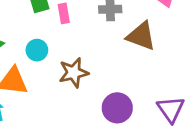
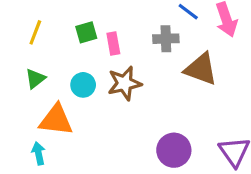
brown star: (74, 73) -> (124, 83), moved

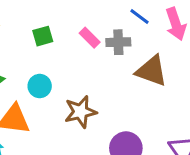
pink rectangle: (113, 44) -> (90, 38), moved, turned -35
brown star: (124, 83) -> (80, 112), moved

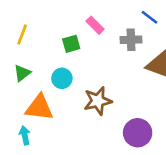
green square: (43, 36) -> (71, 44), moved
pink rectangle: (90, 38) -> (95, 25), moved

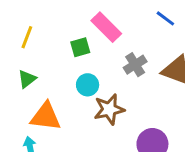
pink rectangle: (95, 25) -> (106, 27), size x1.5
gray cross: (131, 40) -> (135, 65), moved, turned -30
cyan circle: (62, 78) -> (88, 85), moved

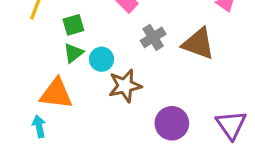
green square: (80, 47) -> (73, 25), moved
green triangle: (27, 79) -> (73, 53), moved

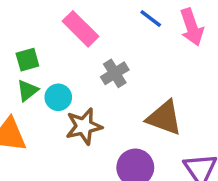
brown triangle: (198, 44) -> (164, 118), moved

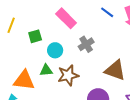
green triangle: (27, 90) -> (46, 70), moved, turned 32
cyan circle: (58, 97) -> (55, 50), moved

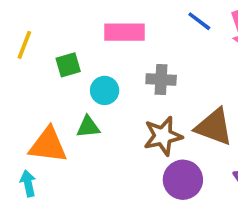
pink rectangle: (66, 18) -> (125, 32), turned -45
gray cross: (86, 44) -> (161, 80), turned 35
brown star: (68, 75) -> (163, 136), moved

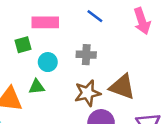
blue line: (199, 21) -> (95, 16), moved
pink rectangle: (125, 32) -> (45, 22), moved

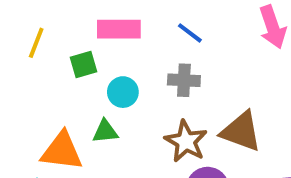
blue line: (95, 16) -> (190, 33), moved
brown star: (87, 93) -> (186, 141), turned -30

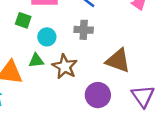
green square: (83, 64) -> (23, 20), turned 35
brown star: (186, 141) -> (65, 67), moved

